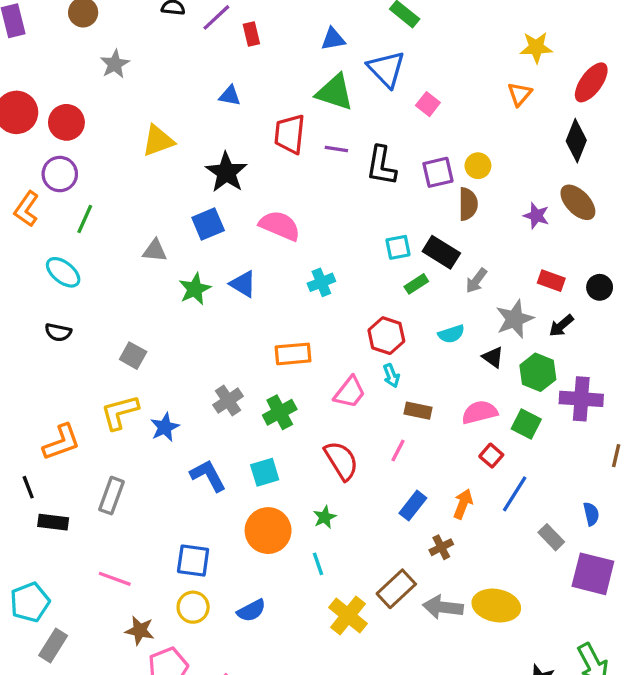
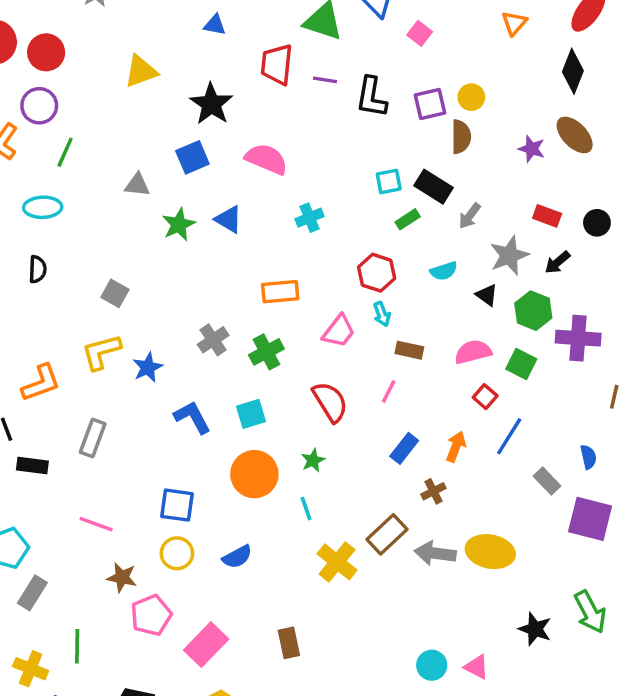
cyan ellipse: (63, 272) -> (43, 207), turned -40
black semicircle: (58, 332) -> (37, 269), turned -100

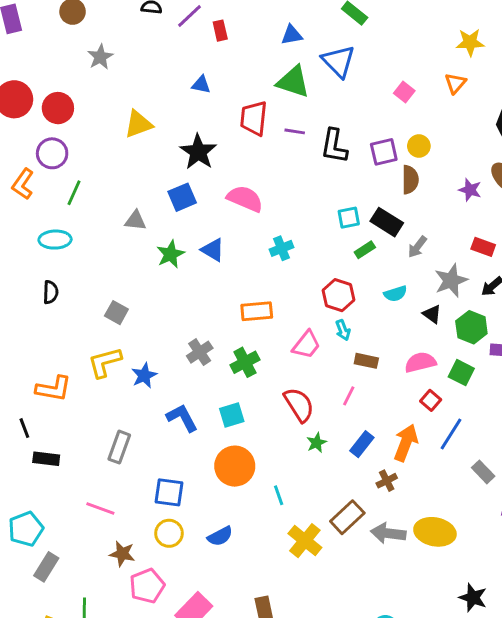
pink square: (420, 33) -> (404, 92), moved
orange L-shape: (41, 383) -> (54, 389), turned 30
gray rectangle: (93, 438) -> (119, 447), moved
orange arrow: (456, 447) -> (406, 443), size x1.4
green star: (313, 460) -> (317, 443), moved

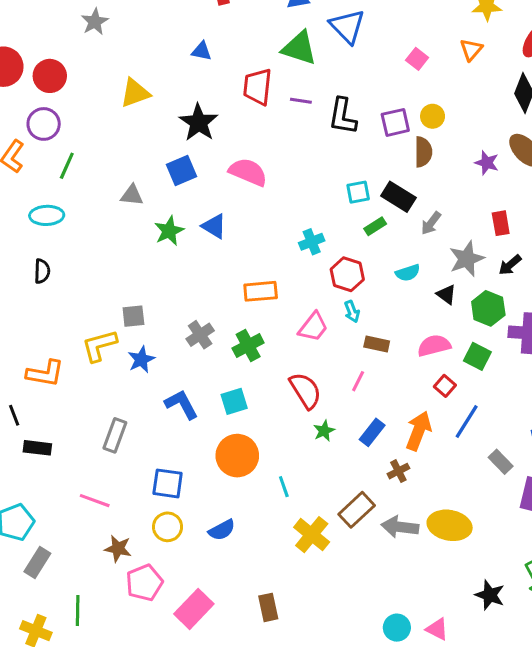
red rectangle: (483, 247) -> (501, 223), turned 60
cyan cross: (282, 248) -> (312, 242), moved
gray square: (116, 313) -> (133, 316), moved, turned -35

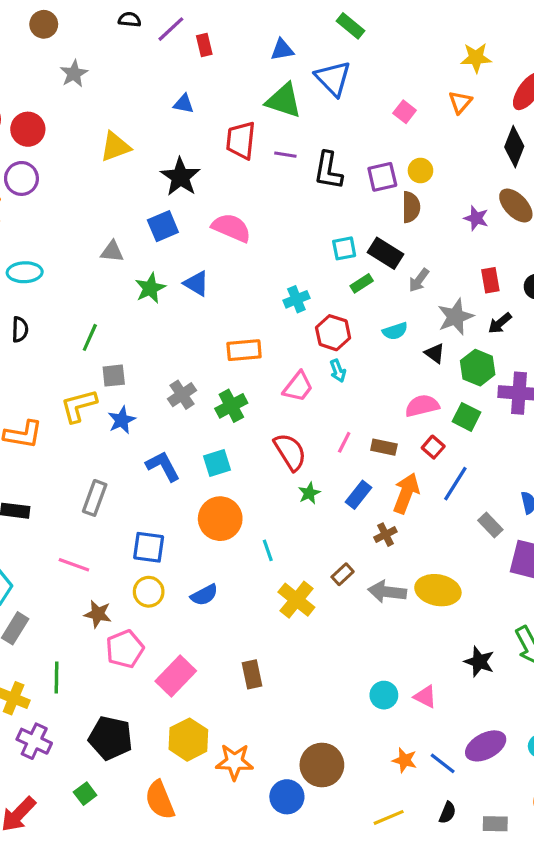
green line: (67, 166) -> (90, 337), moved
brown rectangle: (377, 344) -> (384, 447), moved
brown rectangle: (357, 510) -> (343, 574), size x0.6

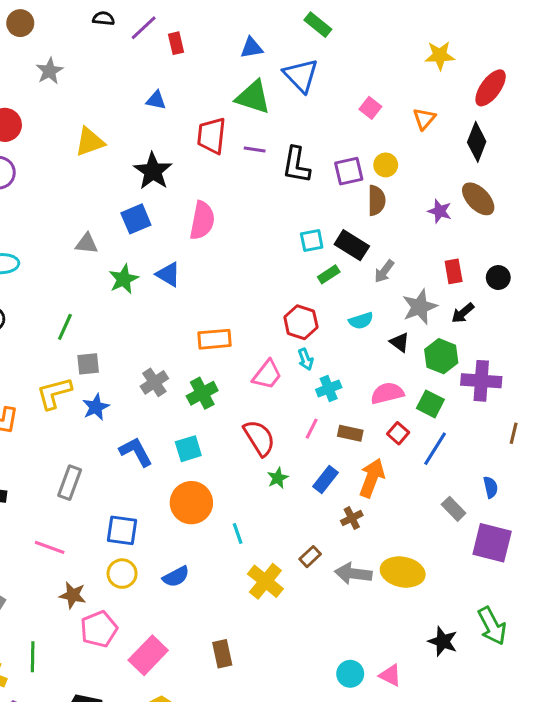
orange triangle: (460, 102) -> (424, 119), moved
pink semicircle: (231, 228) -> (202, 220), turned 78
cyan cross: (296, 299) -> (329, 389), moved
blue line: (455, 484) -> (435, 449), moved

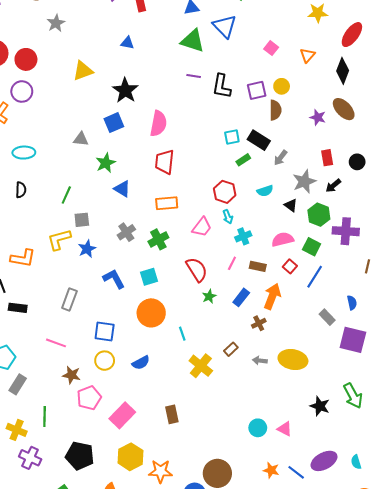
red trapezoid: (211, 136) -> (165, 162), moved
blue triangle: (168, 274) -> (122, 189), moved
gray arrow: (353, 574) -> (260, 361), size x0.6

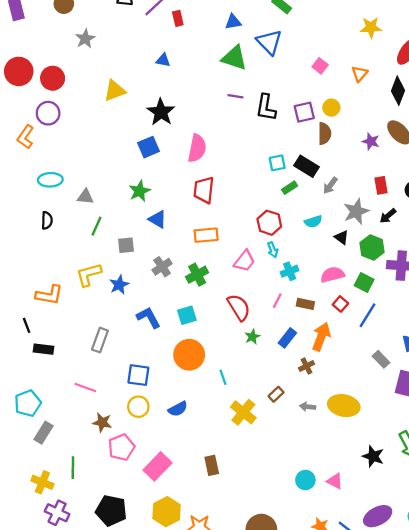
gray triangle: (81, 139) -> (85, 197), moved
gray square: (82, 220) -> (126, 245), moved

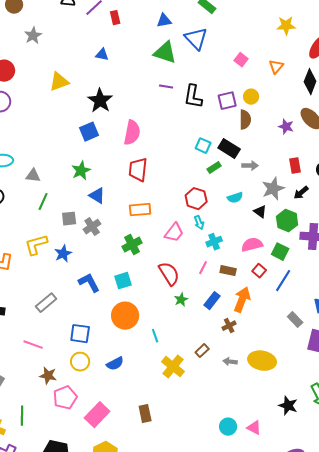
cyan square: (277, 163) -> (203, 146), turned 35
gray arrow: (330, 185) -> (250, 166), turned -126
gray cross: (162, 267) -> (92, 227), moved
gray rectangle: (100, 340) -> (46, 303), turned 30

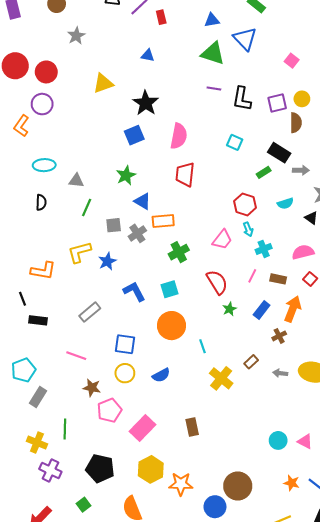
cyan square: (203, 146) -> (235, 142), moved
orange rectangle: (140, 210) -> (163, 221), moved

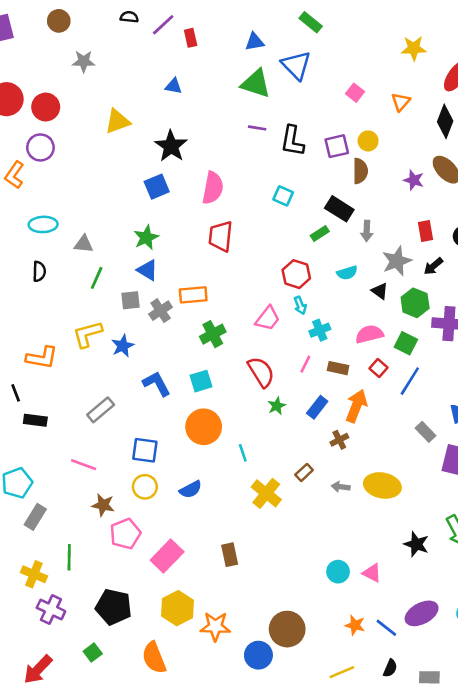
gray star: (76, 36) -> (84, 61), turned 30
gray arrow: (301, 170) -> (367, 231), turned 91
blue triangle: (143, 201) -> (147, 270), moved

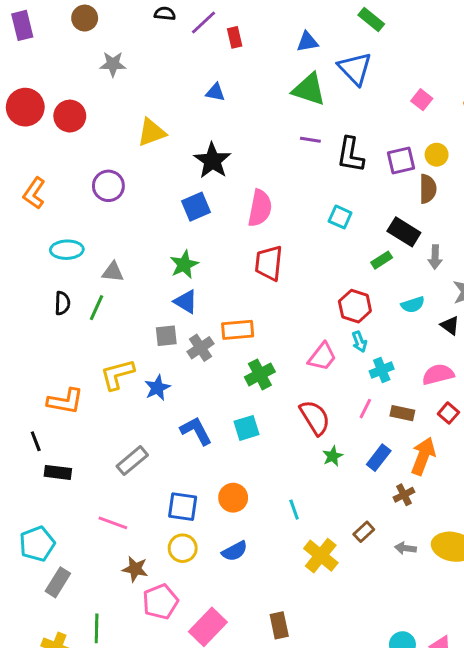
purple circle: (40, 147) -> (108, 186), moved
green line: (97, 278) -> (97, 308), moved
orange circle: (204, 427) -> (233, 498), moved, size x0.7

